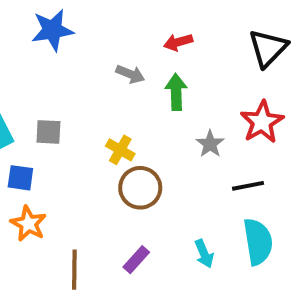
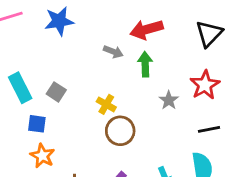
red arrow: (178, 42) -> (147, 29), size x1.6
gray square: (48, 132) -> (56, 92), turned 30
black line: (248, 186) -> (209, 129), moved

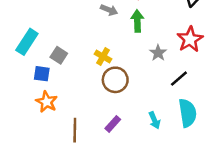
cyan rectangle: (20, 88) -> (27, 42), turned 60
gray square: (56, 92) -> (59, 55), moved
black line: (209, 129) -> (179, 79), moved, turned -30

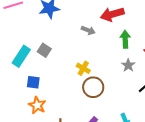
green arrow: (137, 21) -> (125, 39), moved
gray square: (59, 55) -> (44, 50), moved

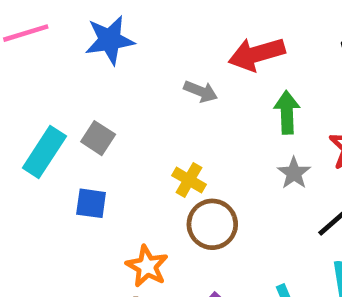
blue square: (33, 82) -> (91, 203), moved
orange star: (37, 105) -> (147, 266), moved

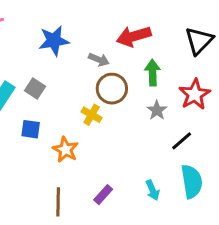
blue star: (110, 40) -> (54, 41), moved
brown circle: (212, 224) -> (112, 89), moved
orange star: (147, 266) -> (65, 150), moved

